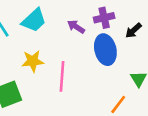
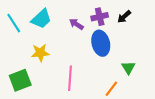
black arrow: (133, 30) -> (124, 17), moved
pink line: (62, 76) -> (70, 78), moved

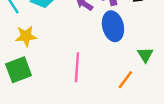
yellow star: (40, 53) -> (26, 36), moved

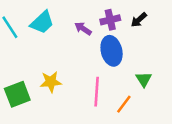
yellow star: (26, 36) -> (51, 82), moved
pink line: (77, 67) -> (97, 92), moved

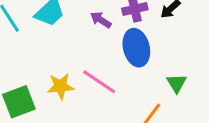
pink line: (97, 92) -> (99, 82), moved, turned -60

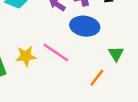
blue ellipse: (136, 48) -> (85, 26), turned -68

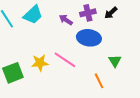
orange line: (97, 78) -> (99, 81), turned -63

